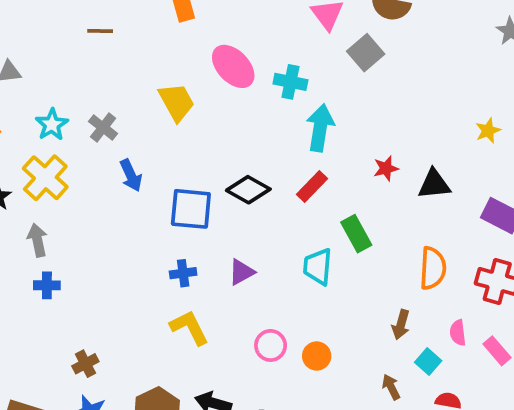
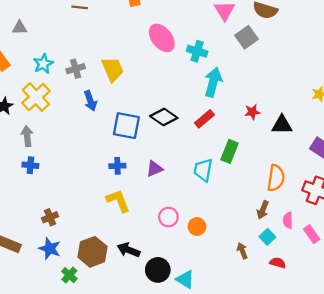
yellow trapezoid: (177, 102) -> (113, 69), moved
gray cross: (103, 128) -> (76, 69), turned 30
green rectangle: (356, 234) -> (230, 151), turned 45
brown arrow: (401, 325) -> (263, 210), moved

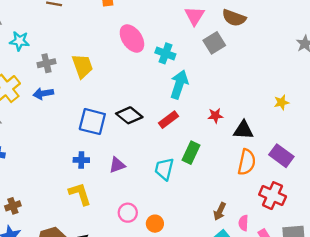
cyan star: (43, 64) -> (19, 41), moved, turned 30
blue arrow: (90, 101) -> (43, 93), moved, turned 96
orange semicircle: (276, 178) -> (247, 162), moved

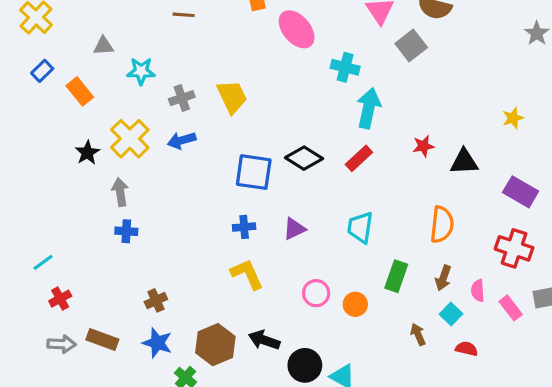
pink ellipse: (132, 38) -> (297, 29), moved
green rectangle: (191, 153) -> (396, 276), moved
orange semicircle: (247, 162) -> (442, 225), moved

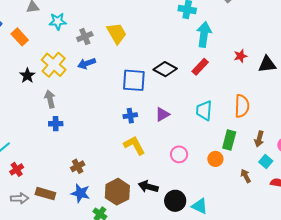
orange semicircle: (442, 225) -> (242, 106), moved
orange circle: (355, 304) -> (215, 159), moved

